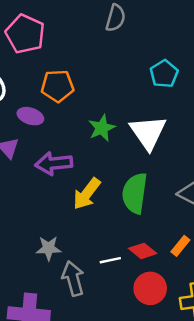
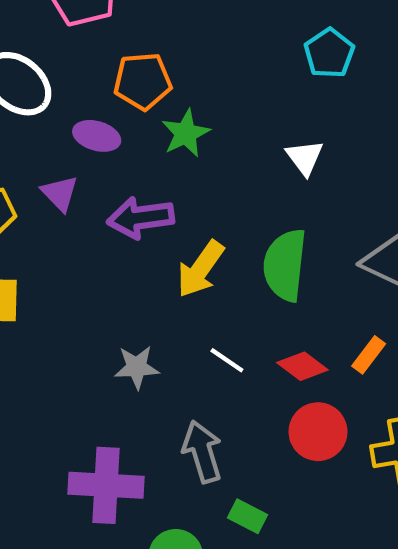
green star: (102, 128) -> (186, 133), moved
white triangle: (148, 132) -> (305, 157), size x0.6
white line: (110, 260) -> (227, 360), moved, turned 48
gray arrow: (73, 279) -> (202, 452), moved

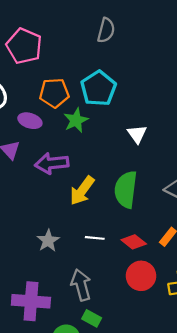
cyan pentagon: (329, 53) -> (98, 88), moved, size x1.4
white line: (227, 360) -> (95, 238), turned -30
gray star: (137, 367) -> (48, 241), turned -30
green rectangle: (247, 516) -> (92, 318), moved

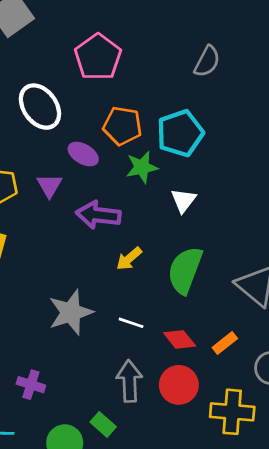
white triangle: (137, 134) -> (183, 200), moved
yellow arrow: (82, 191) -> (129, 259), size x0.7
gray star: (48, 241) -> (71, 312), size x1.5
gray arrow: (81, 285) -> (129, 381), moved
purple cross: (31, 301) -> (31, 385), size x0.6

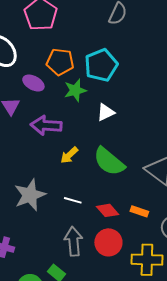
white triangle: (183, 200) -> (106, 112), turned 30
green semicircle: (185, 270) -> (109, 161), turned -68
orange rectangle: (225, 343) -> (139, 211), turned 60

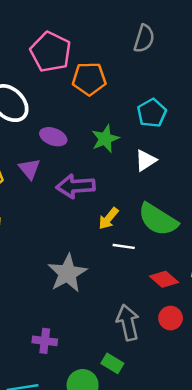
orange pentagon: (60, 62) -> (89, 79), moved
cyan pentagon: (101, 65) -> (152, 113), moved, size x0.7
white line: (73, 200) -> (124, 246), moved
red circle: (108, 242) -> (171, 318), size x0.7

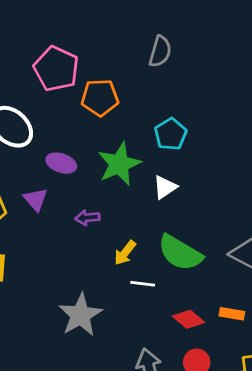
green star: (105, 139) -> (119, 164), size x1.4
purple arrow: (76, 186) -> (87, 218), size x0.6

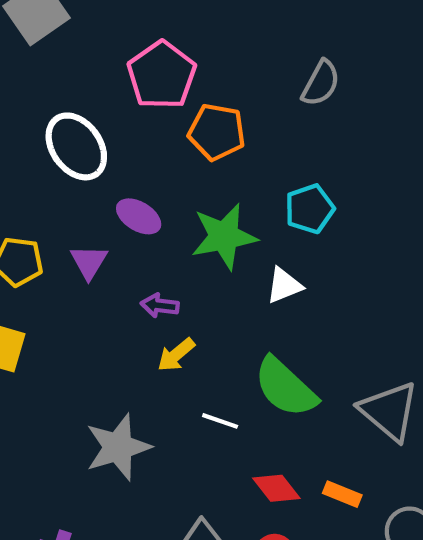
yellow arrow: (125, 253) -> (176, 355), moved

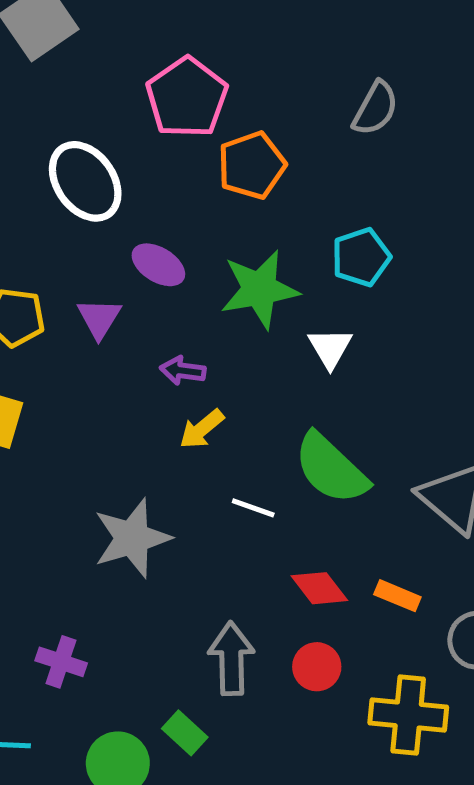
orange pentagon: (217, 132) -> (252, 165), turned -30
white triangle: (284, 285) -> (330, 348), turned -39

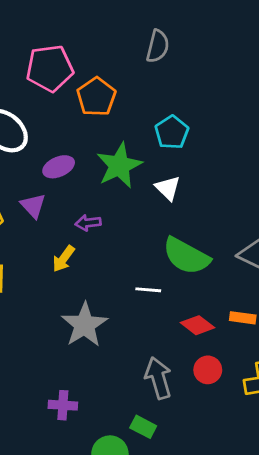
pink pentagon: (187, 98) -> (50, 68), turned -30
purple ellipse: (158, 265) -> (59, 167), turned -40
yellow arrow: (202, 429) -> (63, 259), moved

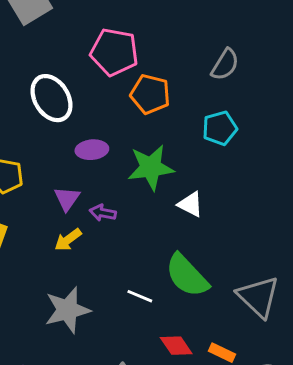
orange pentagon: (96, 97) -> (150, 94), turned 30
cyan pentagon: (172, 132) -> (220, 128), moved
white triangle: (168, 188) -> (190, 204), turned -36
purple triangle: (33, 206) -> (67, 199), moved

